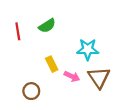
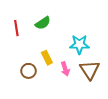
pink arrow: (72, 76) -> (65, 69), turned 48
brown circle: (31, 91) -> (29, 71), moved

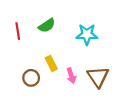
cyan star: (79, 44) -> (87, 34), moved

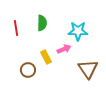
green semicircle: (47, 26) -> (42, 23), turned -56
pink arrow: (71, 76) -> (64, 49), moved, turned -96

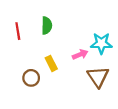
cyan star: (78, 31) -> (101, 43), moved
pink arrow: (64, 49) -> (80, 54), moved

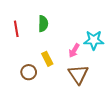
pink arrow: (80, 54) -> (74, 50), turned 144
brown triangle: (98, 77) -> (78, 74), moved

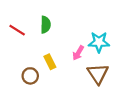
red line: (16, 29) -> (17, 30), turned -49
brown triangle: (78, 74) -> (98, 74), moved

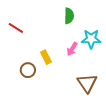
green semicircle: (45, 25) -> (69, 16), moved
brown triangle: (98, 74) -> (87, 83), moved

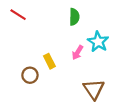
red line: (16, 28) -> (18, 15), moved
cyan star: (91, 39) -> (98, 42), turned 30

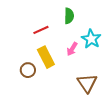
red line: (18, 15) -> (41, 30), moved, turned -56
yellow rectangle: (49, 61) -> (46, 57), size x1.5

